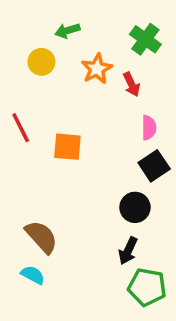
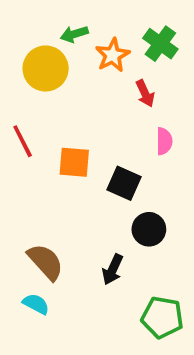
yellow circle: (41, 62) -> (46, 68), size x1.5
orange star: (97, 69) -> (113, 55), moved
black square: (154, 166) -> (124, 183), moved, turned -32
black arrow: (128, 251) -> (113, 269), moved

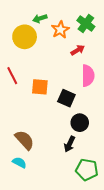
red arrow: (145, 93) -> (78, 50), turned -96
pink semicircle: (164, 141) -> (88, 76), size x1.5
black arrow: (113, 269) -> (69, 144), moved

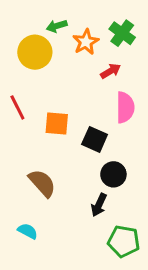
brown semicircle: (25, 140) -> (42, 183), moved

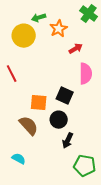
green cross: (122, 33) -> (89, 14), moved
orange square: (57, 123) -> (39, 103), moved
black circle: (113, 174) -> (59, 120), moved

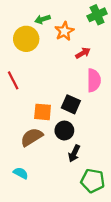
green cross: (89, 14) -> (97, 15), turned 30
brown semicircle: (29, 126) -> (32, 137), turned -80

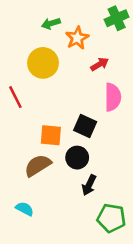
yellow circle: (26, 39) -> (43, 63), moved

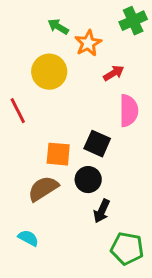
green arrow: (51, 23) -> (58, 27), turned 48

